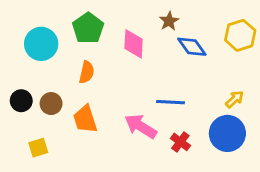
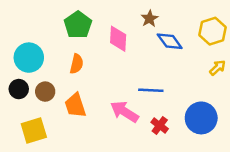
cyan circle: (41, 44) -> (29, 58), moved
yellow arrow: (234, 99) -> (218, 68), moved
yellow square: (38, 148) -> (34, 131), size x1.5

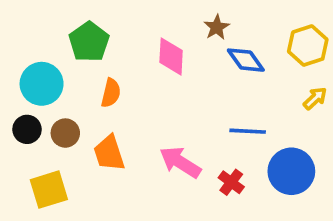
green pentagon: (78, 25) -> (89, 42), moved
blue line: (151, 90) -> (248, 131), moved

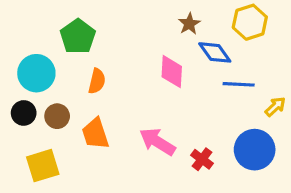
yellow hexagon: (308, 46) -> (250, 22), moved
pink diamond: (171, 56) -> (172, 72), moved
yellow arrow: (315, 98) -> (275, 107), moved
blue line: (248, 131) -> (239, 84), moved

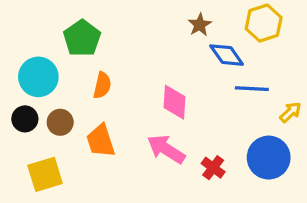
pink diamond: (172, 72) -> (174, 102), moved

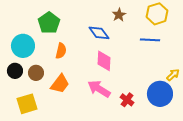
blue diamond: (227, 55) -> (99, 33), moved
blue line: (252, 89) -> (150, 40), moved
yellow arrow: (290, 112) -> (173, 75), moved
orange trapezoid: (101, 141) -> (60, 84), turned -125

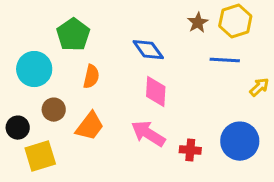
brown star: (119, 15) -> (198, 23), moved
black circle: (15, 71) -> (18, 128), moved
yellow arrow: (173, 75) -> (259, 87), moved
red cross: (127, 100) -> (190, 150), turned -32

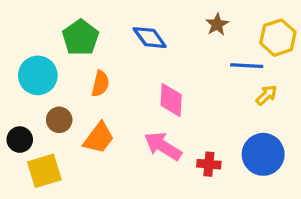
yellow hexagon: (235, 21) -> (278, 38), moved
blue diamond: (148, 50) -> (150, 38), moved
yellow arrow: (259, 87) -> (266, 95), moved

